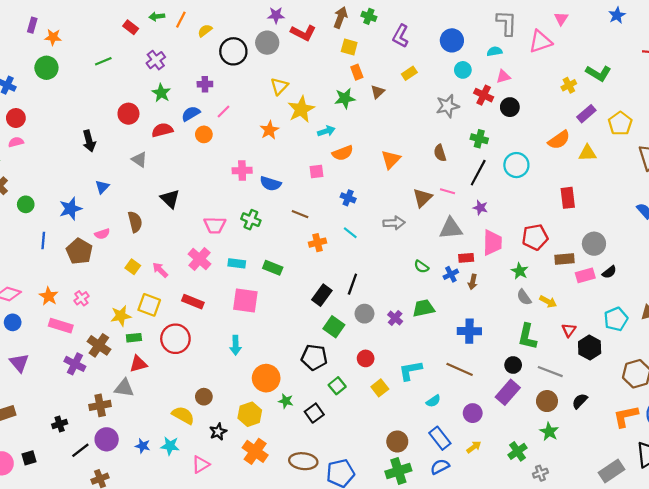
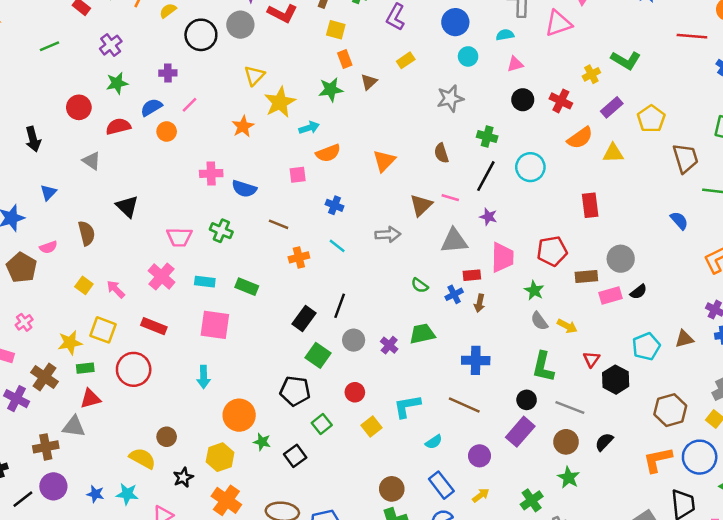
green star: (161, 93) -> (117, 83), turned 30
red cross: (484, 95) -> (561, 101), moved

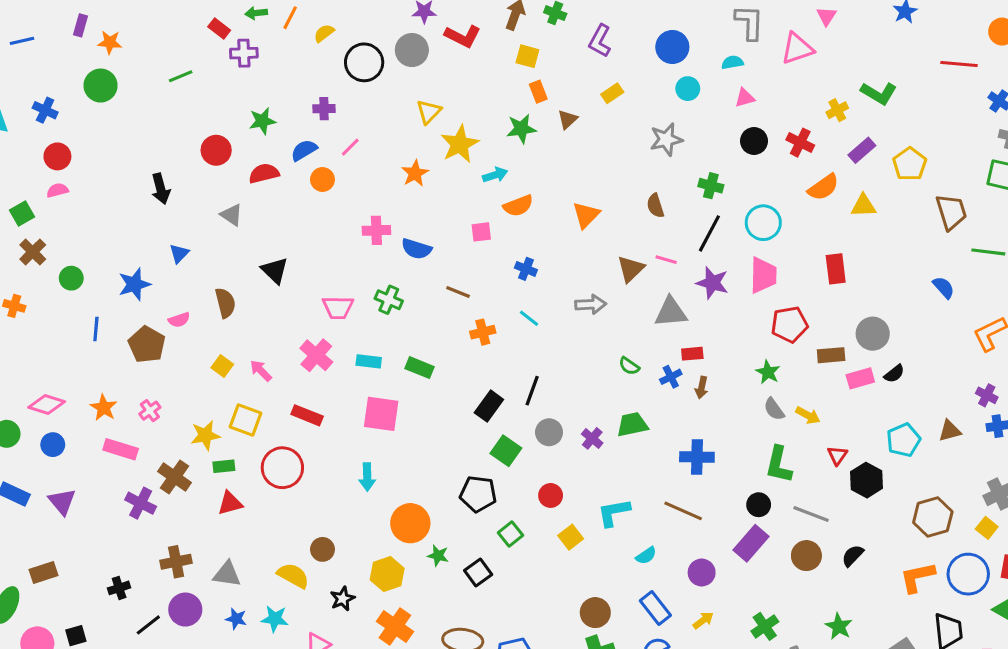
purple cross: (111, 45) -> (244, 53), moved, turned 35
purple star: (488, 217) -> (712, 283), size x1.5
pink trapezoid: (502, 257) -> (763, 275), moved
gray triangle: (74, 427) -> (227, 574), moved
green star: (569, 477) -> (839, 626), moved

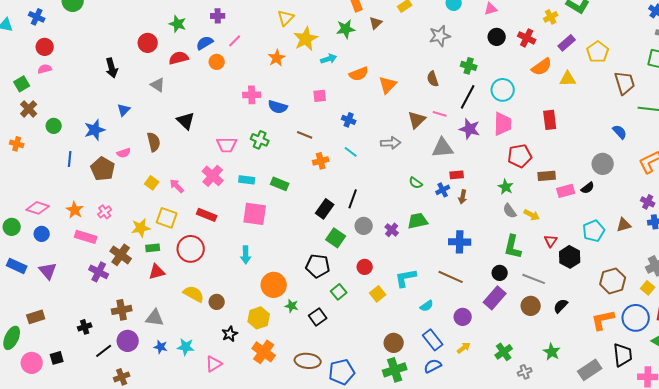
green star: (262, 121) -> (178, 24), turned 30
orange semicircle: (518, 206) -> (359, 74), moved
gray circle: (873, 334) -> (603, 164), moved
yellow semicircle: (293, 576) -> (194, 294), moved

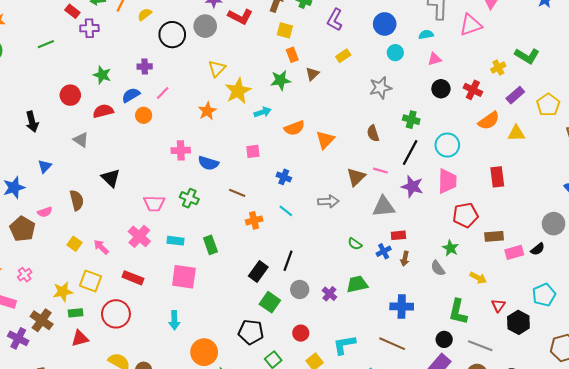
green rectangle: (280, 184) -> (210, 245), turned 48
gray semicircle: (510, 211) -> (438, 268), moved

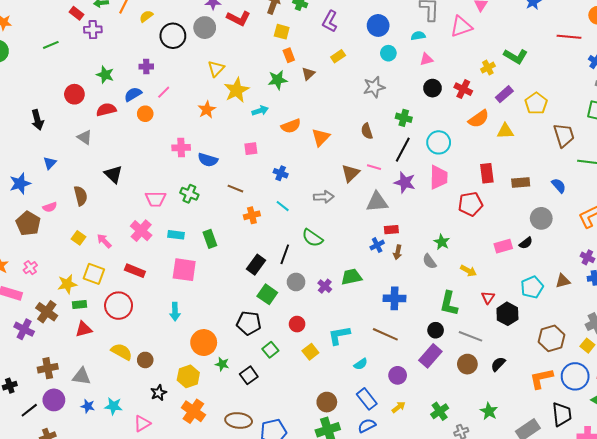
red pentagon: (465, 215) -> (470, 204), moved
brown rectangle: (494, 236) -> (521, 182), moved
green semicircle: (355, 244) -> (312, 238), moved, size x1.5

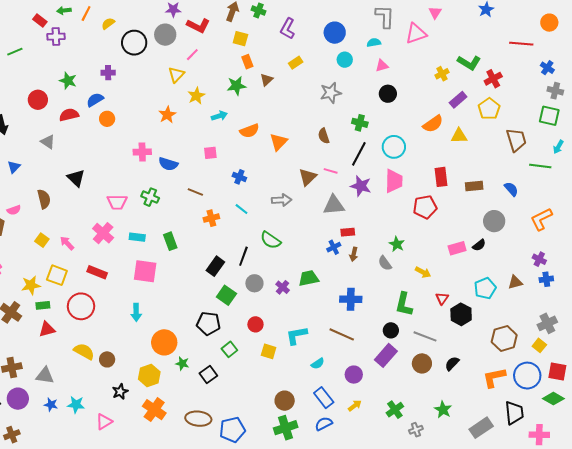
red cross: (463, 89) -> (493, 79), moved, turned 36
yellow star: (237, 90) -> (196, 96), size x0.7
pink line: (164, 92) -> (192, 55), moved
yellow square: (310, 352) -> (269, 351), turned -35

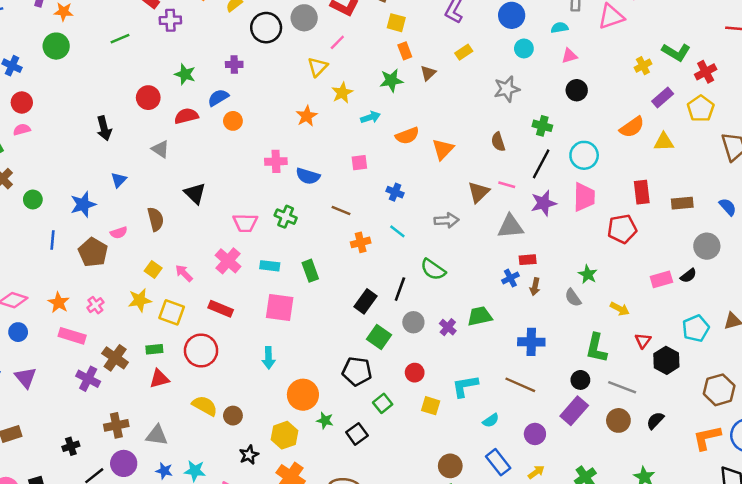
purple star: (361, 186) -> (544, 203), turned -30
yellow star: (31, 285) -> (140, 300), moved

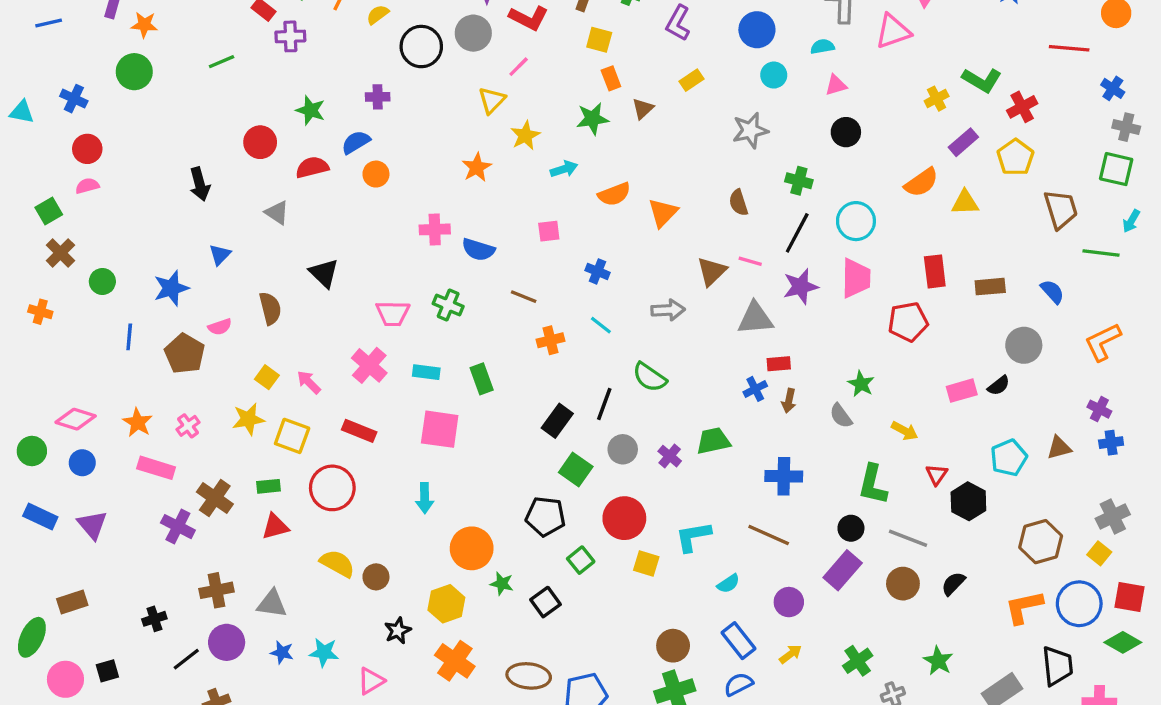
red circle: (415, 373) -> (624, 518), size x1.6

